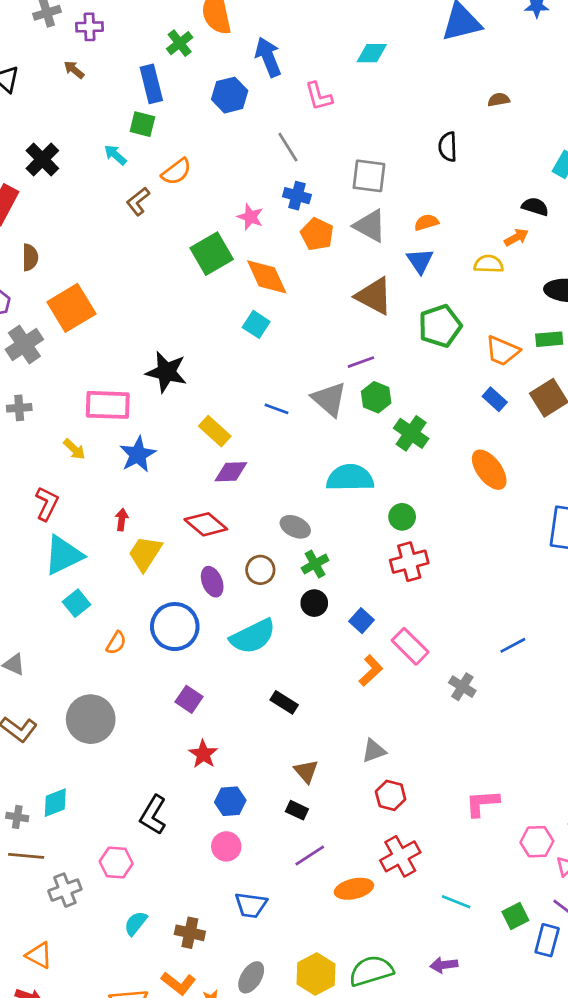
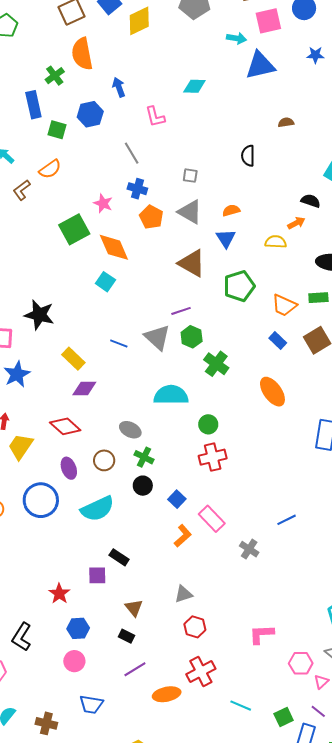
blue arrow: (268, 57) -> (119, 87), size x0.7
green square: (142, 124) -> (57, 130), moved
gray square: (369, 176) -> (190, 176), size x0.6
green cross: (315, 564) -> (144, 457), turned -36
purple square: (189, 699) -> (97, 575), moved, turned -36

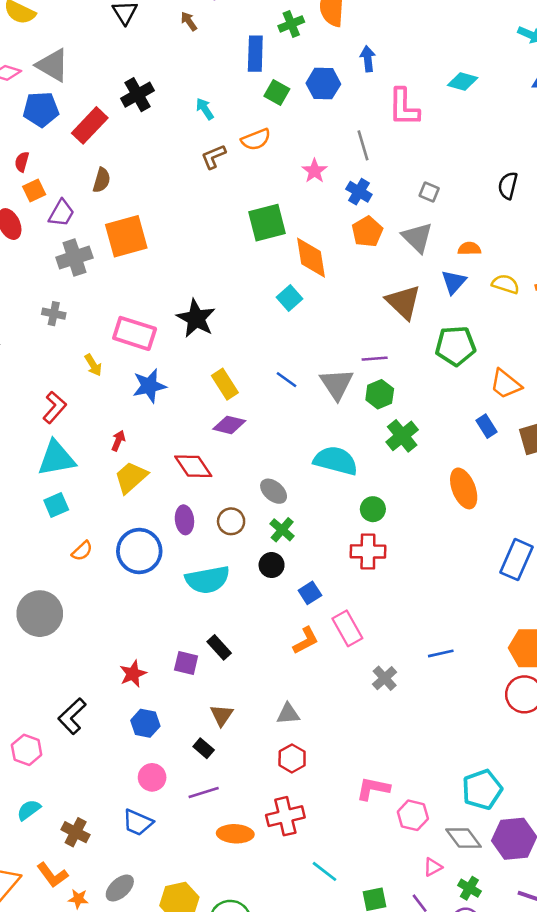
pink L-shape: (155, 117) -> (404, 107), size x1.4
pink star: (103, 203) -> (315, 171), moved
yellow semicircle: (276, 242) -> (506, 284), moved
pink circle: (74, 661) -> (152, 777), moved
pink hexagon: (301, 663) -> (413, 815), moved

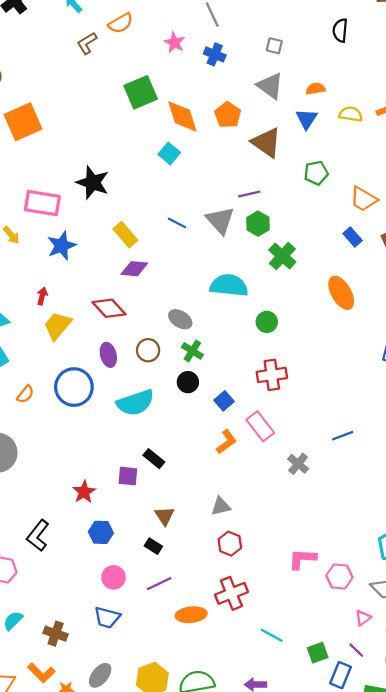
orange pentagon: (367, 232) -> (228, 115), moved
green pentagon: (455, 346) -> (316, 173), size x0.7
red cross: (368, 551) -> (272, 375), moved

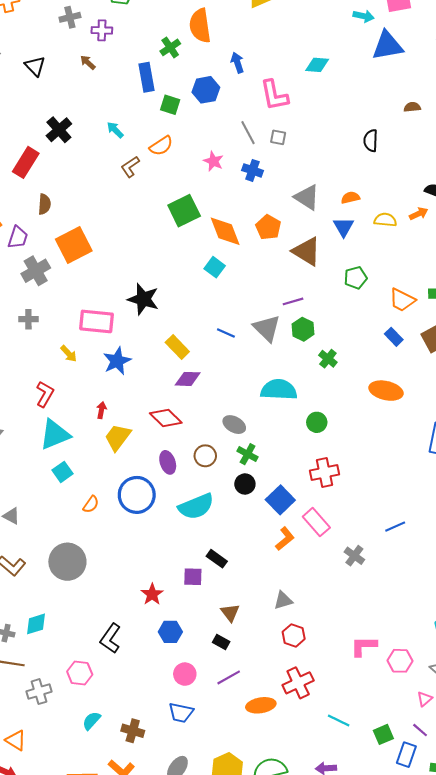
gray square: (274, 46) -> (278, 137), moved
green cross: (282, 256) -> (328, 359), size x0.7
orange ellipse: (341, 293) -> (386, 391), turned -44
blue square: (224, 401) -> (280, 500), size x1.5

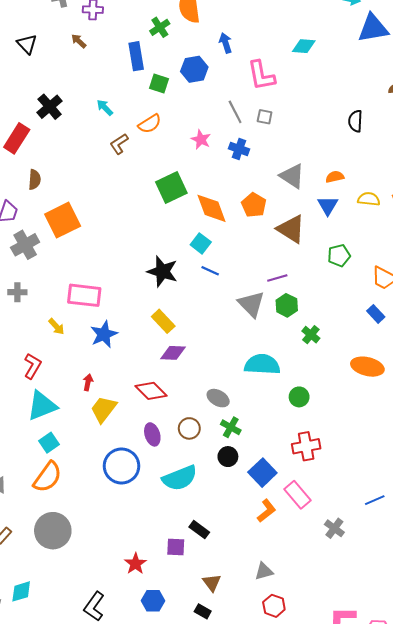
black star: (143, 299) -> (162, 271), moved
blue line: (226, 333) -> (210, 271), moved
orange semicircle: (91, 504) -> (48, 477), moved, size x1.8

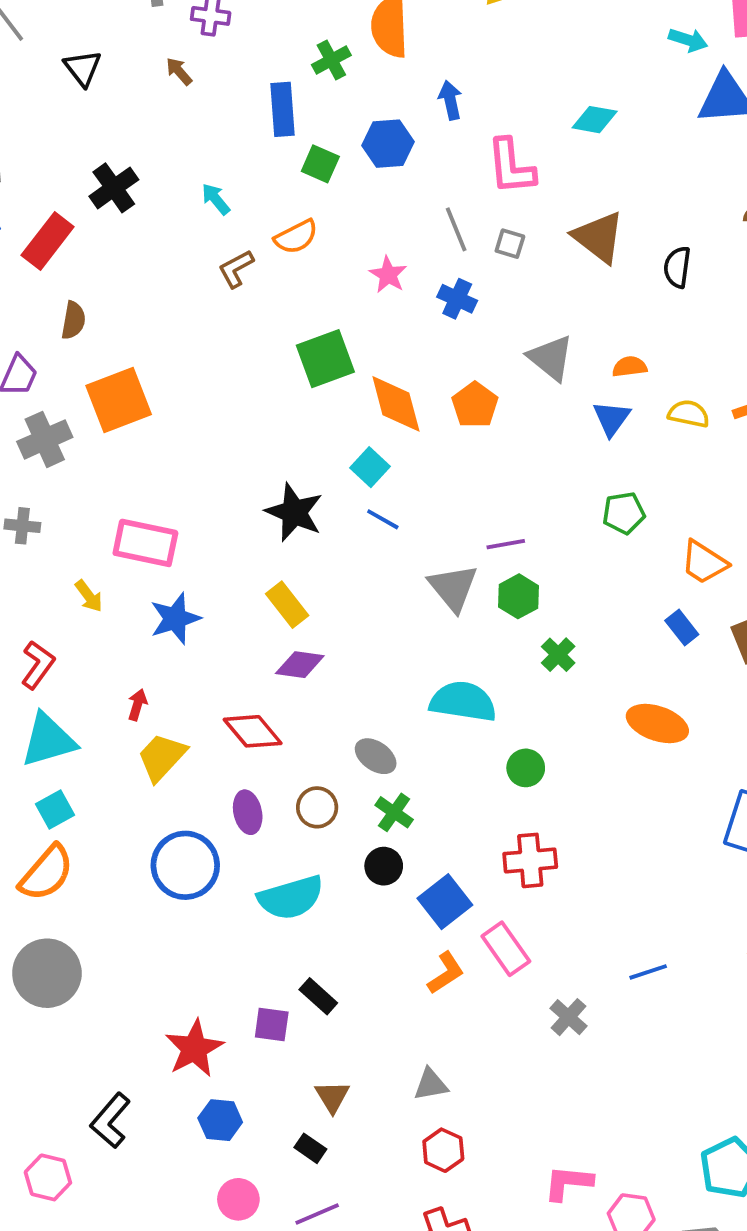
brown triangle: (291, 229) -> (599, 237), moved
red star: (135, 564) -> (194, 1048), size x1.4

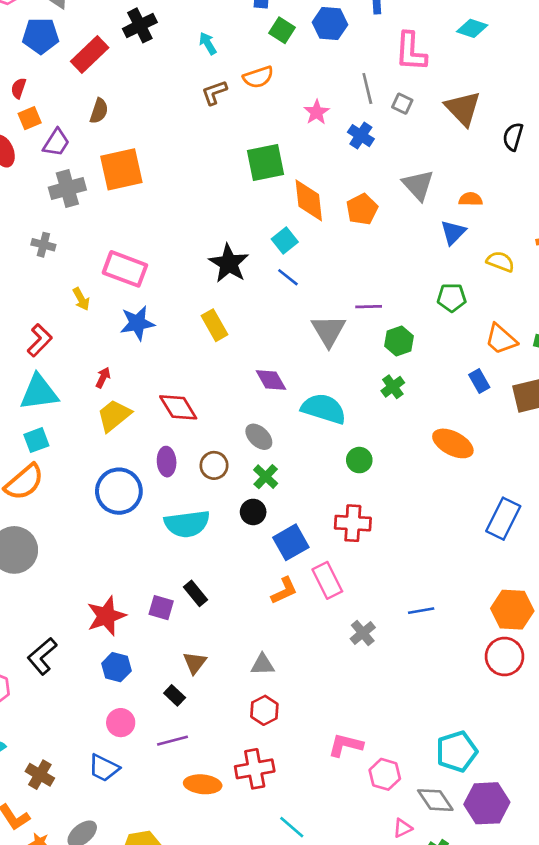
yellow semicircle: (689, 414) -> (500, 262), moved
green hexagon: (518, 596) -> (399, 341), moved
purple diamond: (300, 665) -> (271, 380), moved, turned 44

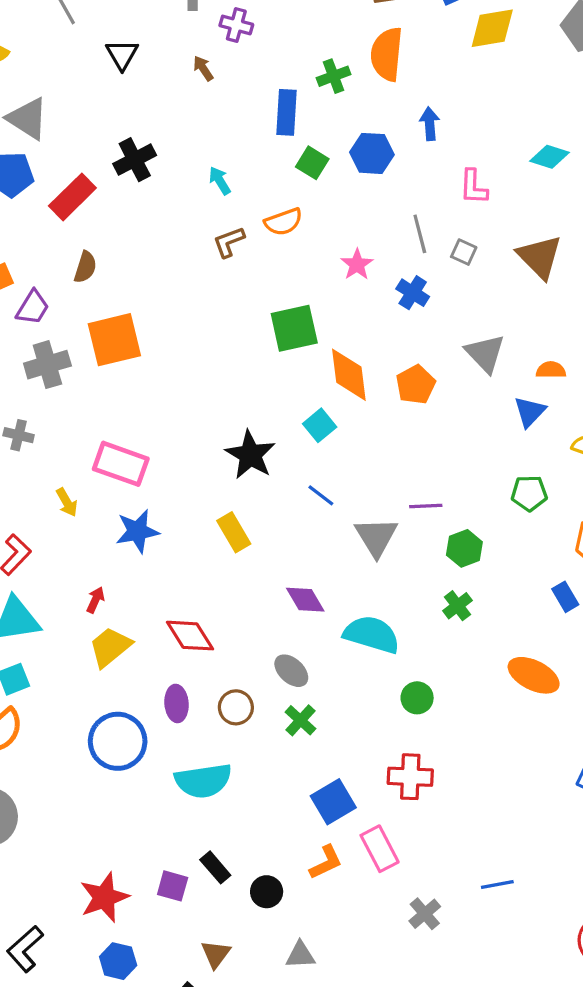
pink L-shape: (411, 52) -> (473, 187), size x0.7
blue line: (288, 277) -> (321, 495), moved
black circle: (253, 512) -> (267, 892), moved

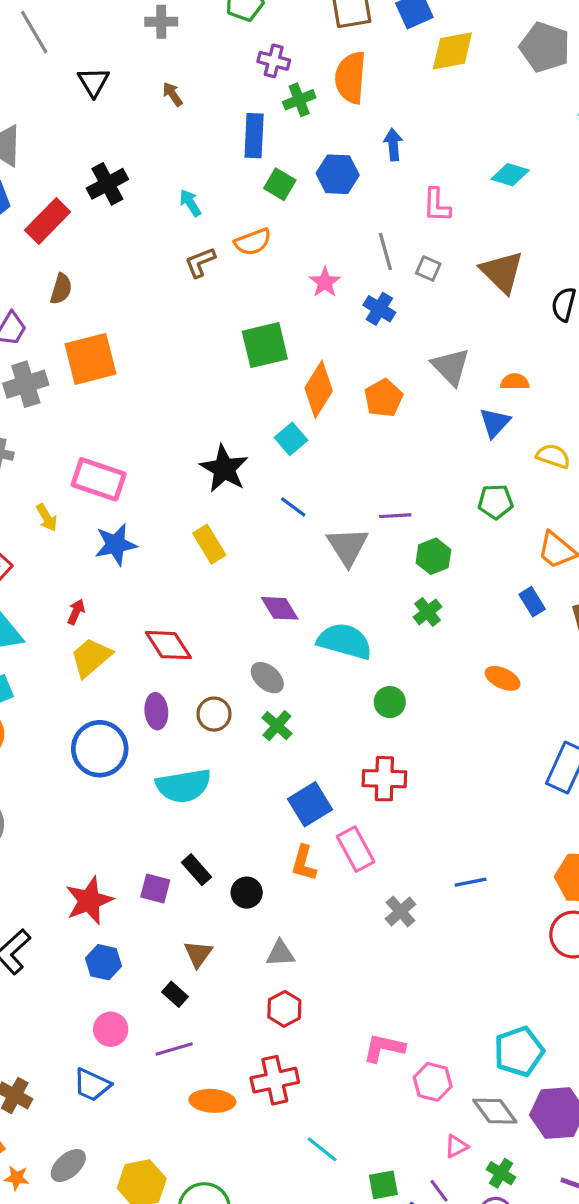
purple cross: (236, 25) -> (274, 61), moved
orange diamond: (349, 375) -> (319, 389), turned 40
orange ellipse: (534, 675) -> (503, 678), size x0.7
orange L-shape: (326, 862) -> (304, 863), turned 132

